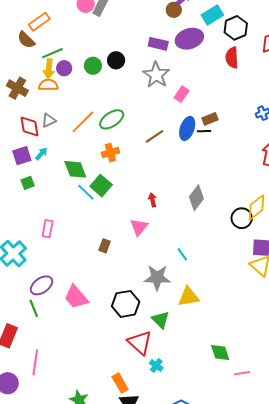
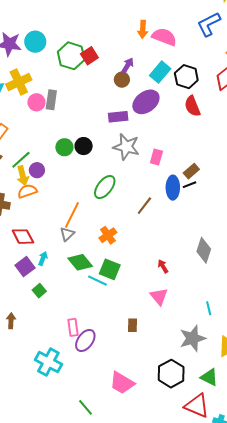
green circle: (93, 66) -> (64, 147), moved
green ellipse: (112, 119) -> (105, 187), moved
gray triangle: (49, 120) -> (67, 234), moved
cyan line: (182, 254) -> (209, 308), turned 40
purple ellipse: (42, 285) -> (85, 340), moved

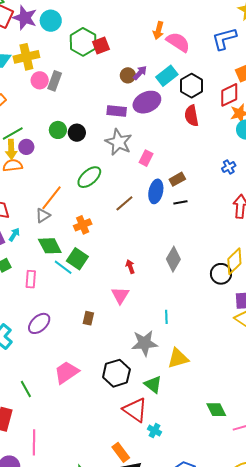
purple arrow: (128, 65) -> (140, 73), moved
black line: (190, 185) -> (180, 202), moved
pink rectangle: (73, 327) -> (31, 279), moved
pink trapezoid: (122, 383) -> (66, 372), turned 104

